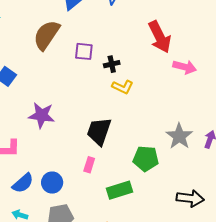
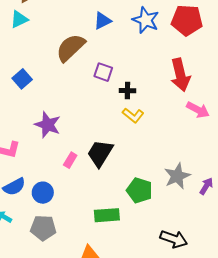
pink rectangle: (89, 165) -> (70, 160), moved

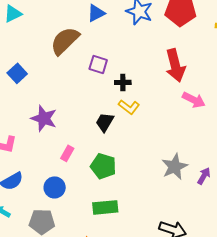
black trapezoid: (100, 153) -> (105, 122), moved, size x0.7
green pentagon: (139, 190) -> (103, 166), moved
blue circle: (43, 193) -> (55, 187), moved

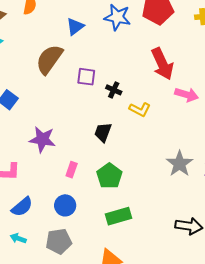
black cross: (123, 82) -> (114, 90), turned 35
yellow L-shape: (129, 107) -> (140, 109), moved
green pentagon: (103, 166) -> (109, 176), turned 30

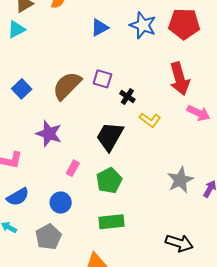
brown semicircle: (49, 59) -> (67, 86), moved
black trapezoid: (103, 132) -> (110, 136), size x1.5
gray pentagon: (59, 241) -> (48, 237), turned -30

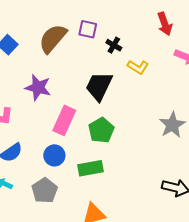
red arrow: (180, 79) -> (165, 24), size x0.7
pink rectangle: (73, 168) -> (64, 120), size x1.8
green rectangle: (112, 222) -> (90, 168), moved

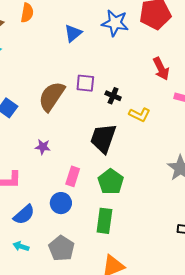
purple star: (38, 88) -> (43, 147), size x0.6
pink rectangle: (64, 120) -> (73, 176), size x0.7
blue circle: (54, 155) -> (61, 203), moved
green rectangle: (90, 168) -> (104, 221), turned -65

